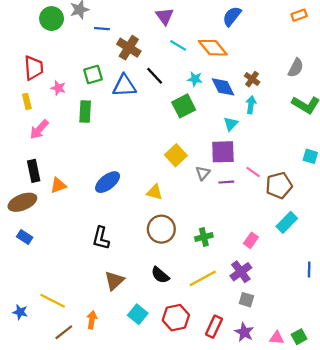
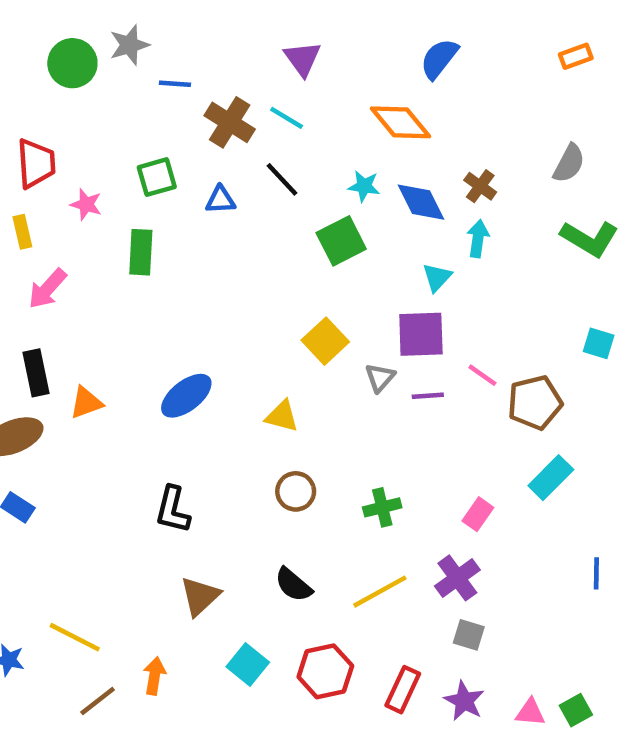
cyan line: (178, 45) -> (287, 118), moved
blue triangle: (124, 86) -> (220, 200), size x0.6
brown circle: (161, 229) -> (296, 491), size x0.7

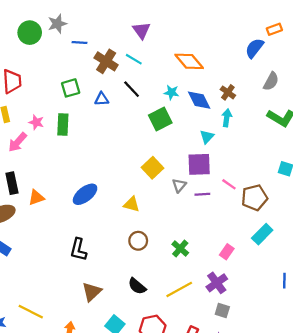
blue semicircle: (439, 59) -> (254, 48), moved
pink star: (86, 204) -> (36, 122), moved
green cross: (382, 507) -> (180, 249), turned -35

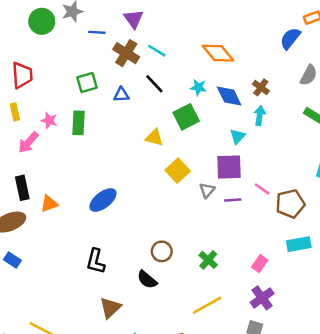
purple triangle: (141, 30) -> (134, 19), moved
yellow triangle: (132, 204) -> (154, 138), moved
cyan rectangle: (262, 234) -> (299, 244), turned 35
purple cross: (217, 283) -> (262, 298), moved
black semicircle: (137, 286) -> (147, 280), moved

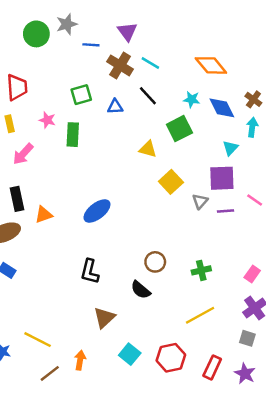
pink star: (49, 120) -> (47, 120), moved
green cross: (208, 260) -> (201, 270), turned 36

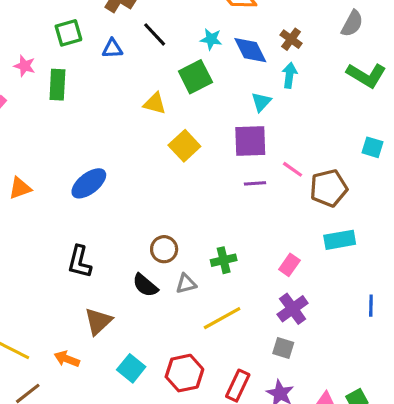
gray triangle: (200, 201) -> (186, 284), moved, turned 35
orange arrow: (80, 360) -> (67, 359), moved, turned -78

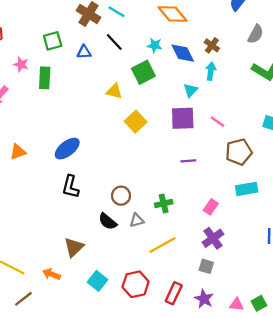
pink line: (293, 169) -> (217, 122), moved
purple line: (255, 183) -> (188, 161), moved
black L-shape: (79, 262) -> (71, 187), moved

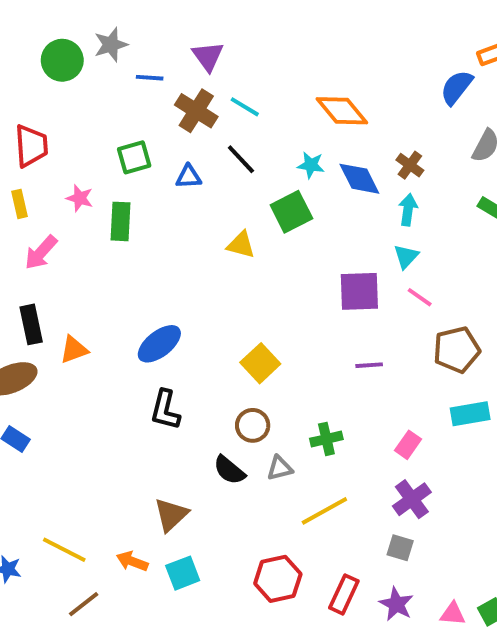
cyan triangle: (191, 90) -> (406, 256), moved
yellow square: (136, 122) -> (260, 363), moved
cyan square: (97, 281) -> (183, 573), moved, turned 30

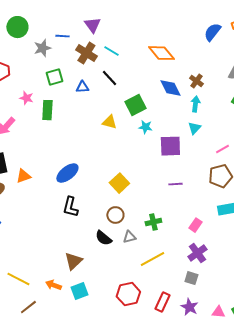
gray star: (111, 45) -> (42, 48), moved
blue semicircle: (457, 87) -> (212, 32), moved
cyan star: (311, 165) -> (145, 127), moved
pink line: (420, 297) -> (222, 149), moved, turned -64

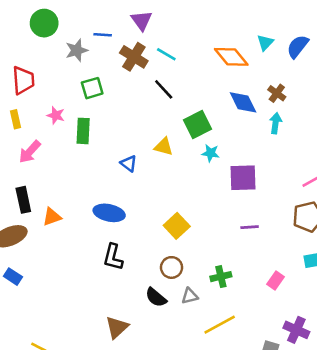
blue semicircle: (212, 32) -> (298, 46), moved
blue triangle: (82, 87) -> (129, 163), moved, turned 40
cyan triangle: (194, 128) -> (265, 43), moved
blue ellipse: (67, 173) -> (109, 213), turned 50
purple cross: (197, 253) -> (296, 330), moved, turned -30

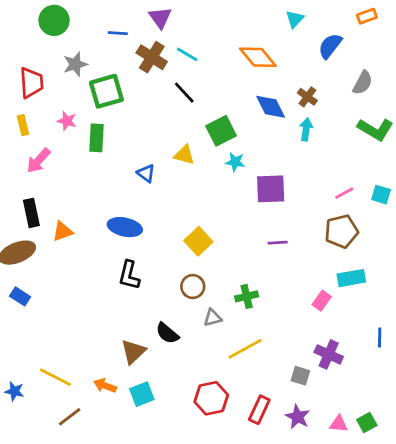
cyan triangle: (265, 43) -> (295, 19), moved
gray star: (77, 50) -> (75, 64), moved
green square: (92, 88) -> (106, 91), size x1.4
pink rectangle: (276, 280) -> (322, 301), moved
black semicircle: (156, 297) -> (167, 333), moved

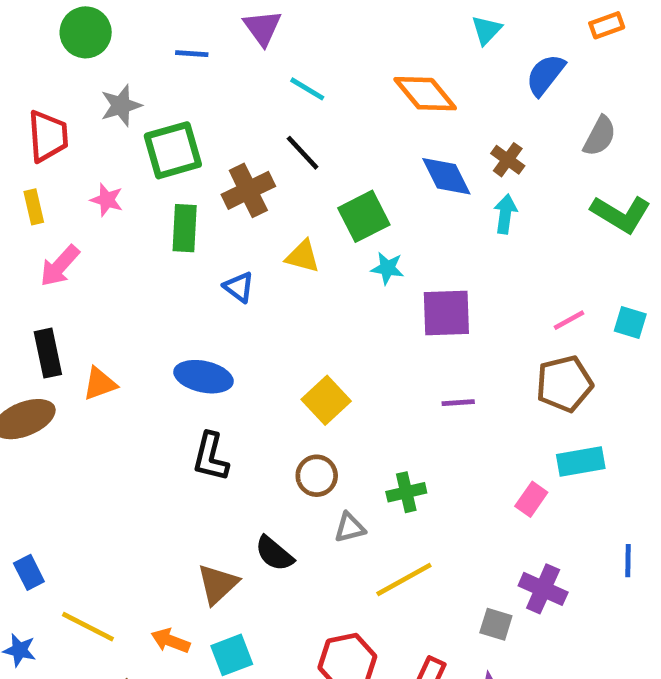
brown cross: (152, 57) -> (248, 190), moved, turned 32
green rectangle: (97, 138) -> (185, 228), moved
blue rectangle: (20, 296) -> (29, 572), moved, turned 30

